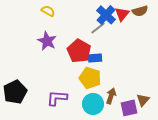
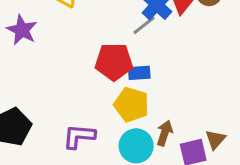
purple star: (47, 41) -> (22, 30), moved
red pentagon: (79, 51) -> (114, 62), turned -30

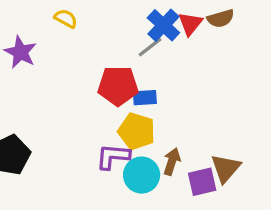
purple L-shape: (79, 136) -> (113, 156), moved
brown triangle: (215, 139) -> (226, 168), size x1.4

